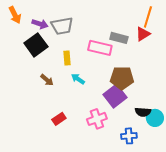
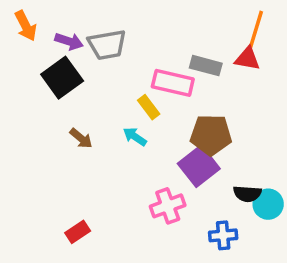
red triangle: (143, 34) -> (247, 59), turned 42
yellow rectangle: (67, 58) -> (149, 107), moved, turned -32
red rectangle: (59, 119) -> (78, 232), moved

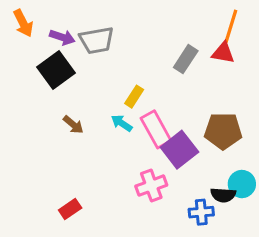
gray rectangle: (206, 66) -> (186, 59), turned -72
pink rectangle: (173, 83) -> (156, 129), moved, turned 48
yellow rectangle: (149, 107) -> (134, 97), turned 70
brown pentagon: (211, 135) -> (223, 131), moved
black semicircle: (247, 194) -> (223, 195), moved

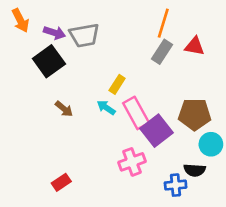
orange line: (231, 26) -> (163, 23), moved
cyan circle: (242, 184) -> (211, 144), moved

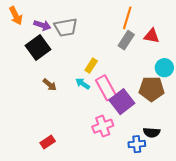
cyan circle: (211, 144) -> (164, 68), moved

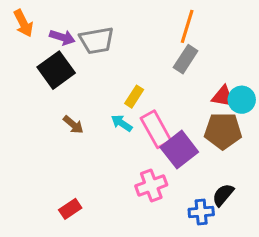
red triangle: (152, 36) -> (223, 97), moved
black semicircle: (152, 132) -> (223, 195), turned 126

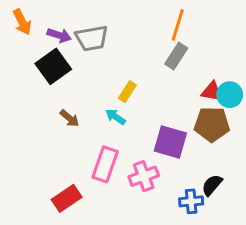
pink rectangle: (156, 129) -> (105, 164), moved, turned 48
purple square: (179, 150) -> (170, 142), turned -36
red rectangle: (70, 209) -> (67, 198), size x1.4

